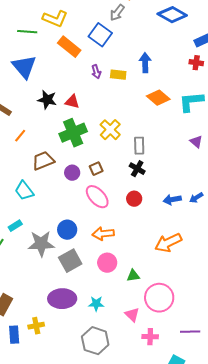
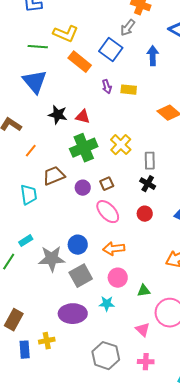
blue arrow: (145, 63) -> (153, 56), moved
cyan trapezoid: (24, 191) -> (29, 195), moved, turned -150
cyan star: (96, 304) -> (107, 304), moved
pink cross: (150, 337) -> (146, 362), moved

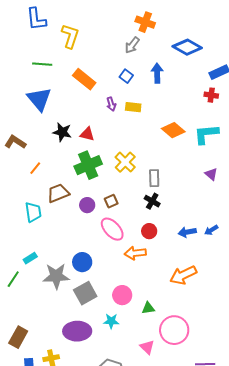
yellow L-shape: (66, 34) -> (70, 36), moved, turned -95
blue square: (111, 50) -> (126, 76), moved, size x0.6
orange arrow: (114, 249) -> (135, 253), moved

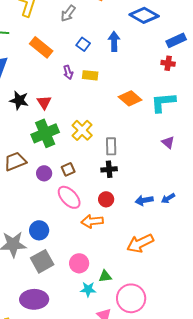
gray arrow: (132, 45) -> (68, 13), moved
red triangle: (87, 134) -> (44, 102), turned 42
black cross: (152, 201) -> (109, 169), turned -35
cyan star: (111, 321) -> (88, 289), moved

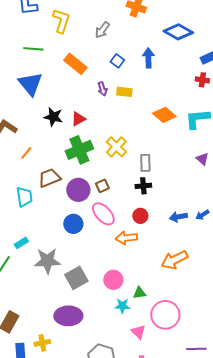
red triangle: (44, 102) -> (78, 119), turned 35
purple circle: (44, 173) -> (78, 190), size x1.5
blue circle: (39, 230) -> (73, 224), moved

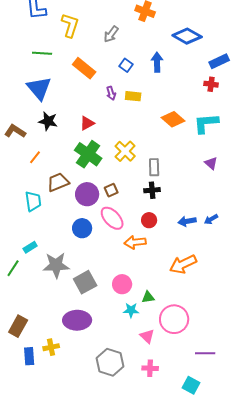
black star: (53, 117) -> (48, 121), moved
green cross: (79, 150) -> (88, 154), turned -32

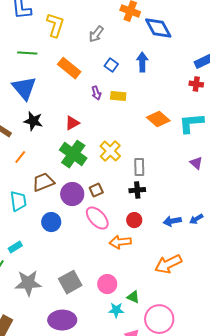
blue diamond: (187, 36) -> (158, 28), moved, turned 32
blue circle: (82, 228) -> (51, 222), moved
gray star: (56, 265) -> (28, 283), moved
green triangle: (148, 297) -> (133, 297), turned 32

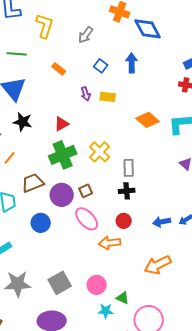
orange rectangle: (69, 68) -> (59, 69), size x0.6
green cross: (73, 154) -> (63, 155), turned 32

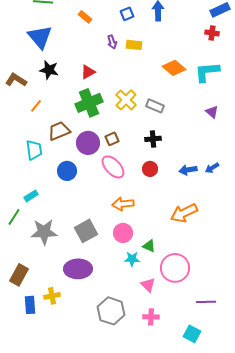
blue square: (101, 66) -> (127, 14), turned 32
gray rectangle: (129, 168) -> (155, 106), moved, turned -66
orange arrow: (110, 243) -> (123, 204), moved

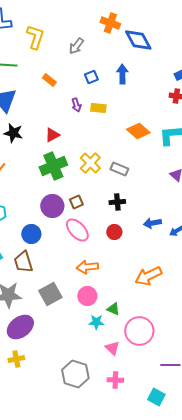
brown trapezoid: (59, 131) -> (23, 262), moved, turned -85
blue arrow: (188, 170) -> (152, 223), moved
purple ellipse: (78, 269) -> (20, 327), moved, turned -36

